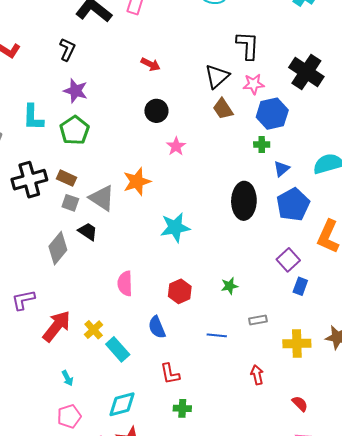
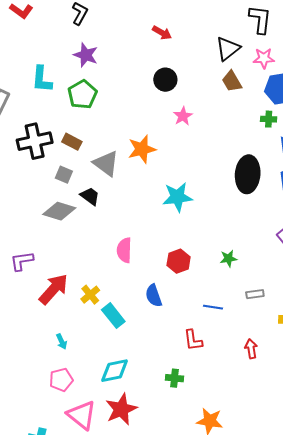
gray square: (70, 203) -> (64, 175), moved
gray diamond: (58, 248) -> (59, 211), turned 64
red L-shape: (170, 374) -> (193, 340), moved

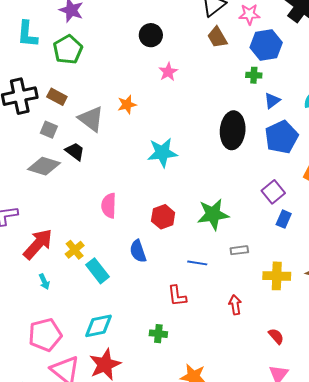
orange star: (142, 149) -> (127, 105), size x0.7
green star: (228, 258) -> (213, 214), size x1.8
cyan arrow: (62, 342) -> (44, 282), moved
pink pentagon: (61, 380) -> (45, 335), size x1.4

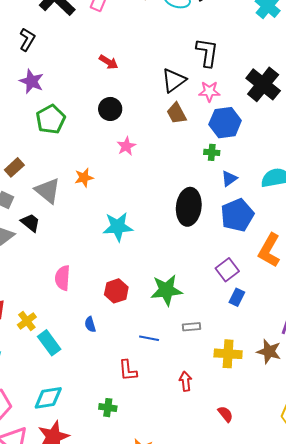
green pentagon: (68, 50) -> (51, 119), moved
brown rectangle: (57, 97) -> (14, 167), turned -72
blue semicircle: (138, 251) -> (90, 324), size x0.7

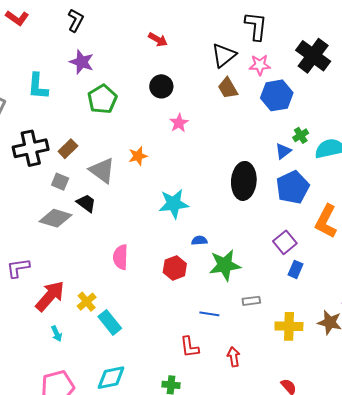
green cross: (212, 152) -> (301, 135), moved, turned -35
blue semicircle: (90, 324) -> (199, 241), moved, turned 105
red arrow: (185, 381) -> (234, 357), moved

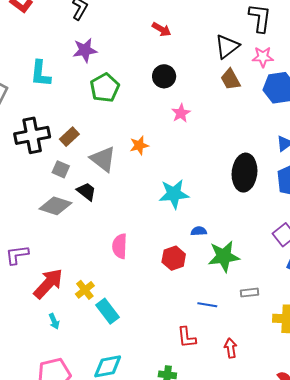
purple star: (82, 62) -> (85, 50), turned -30

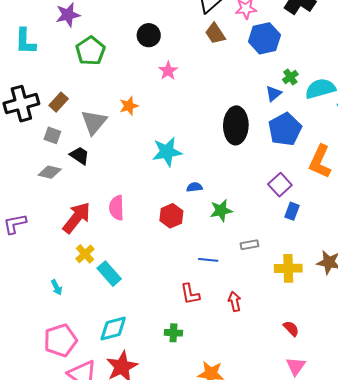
gray triangle: (103, 159) -> (94, 122), turned 36
gray diamond: (55, 206) -> (50, 172), size x0.7
green star: (224, 256) -> (221, 210), size x0.7
red arrow: (48, 284) -> (77, 218), moved

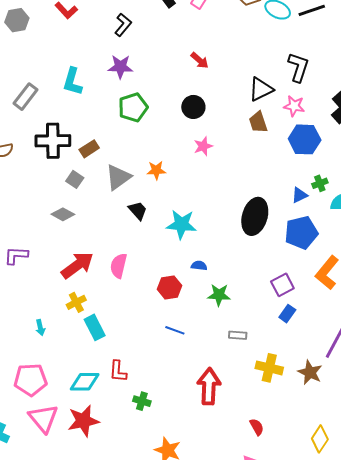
black trapezoid: (80, 156) -> (138, 211), moved
blue line: (208, 260) -> (175, 330), moved
red L-shape: (190, 294) -> (118, 371), moved
red arrow: (235, 302) -> (209, 386), size x1.8

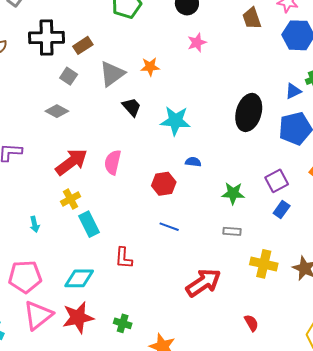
green star: (219, 295) -> (233, 193), moved
red L-shape: (118, 371) -> (124, 258), moved
red arrow: (209, 386) -> (203, 283), turned 54
green cross: (142, 401) -> (123, 323), moved
pink triangle: (43, 418) -> (38, 315), turned 32

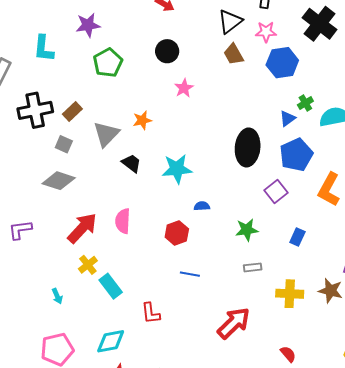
gray diamond: (57, 111) -> (59, 181), size x1.4
purple square: (277, 181) -> (276, 191), moved

